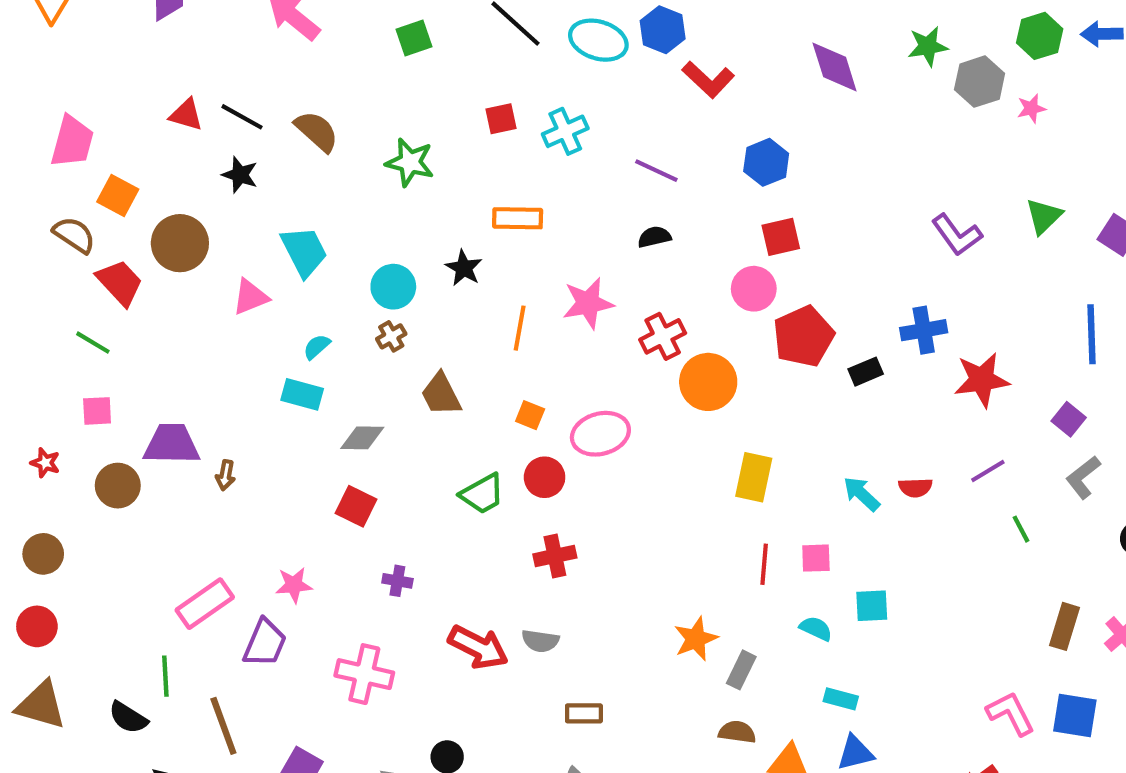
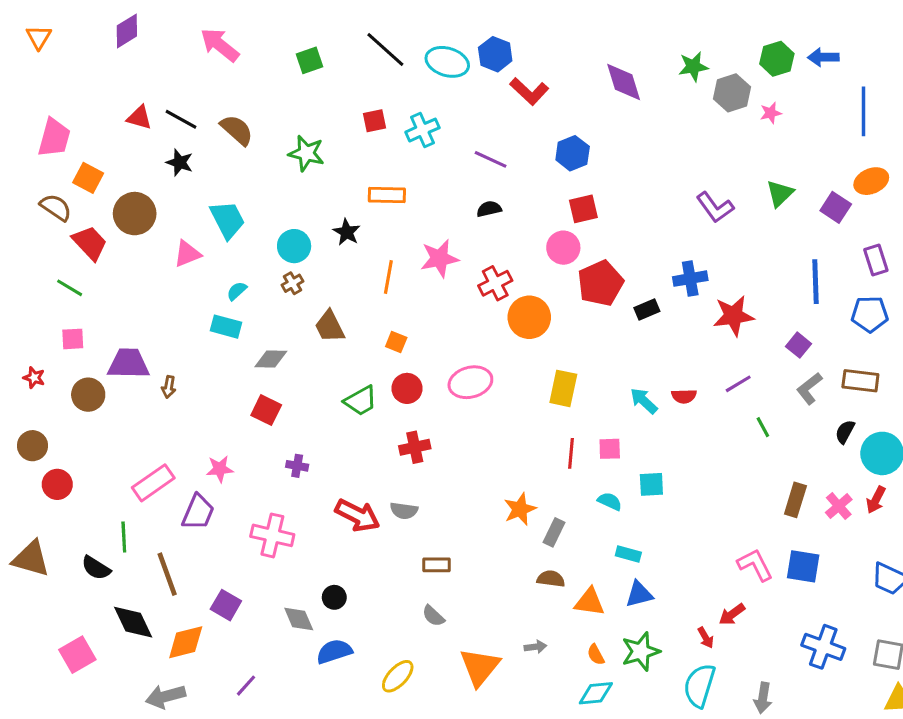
pink ellipse: (600, 434) -> (470, 382), moved
red circle: (37, 626) -> (57, 484), moved

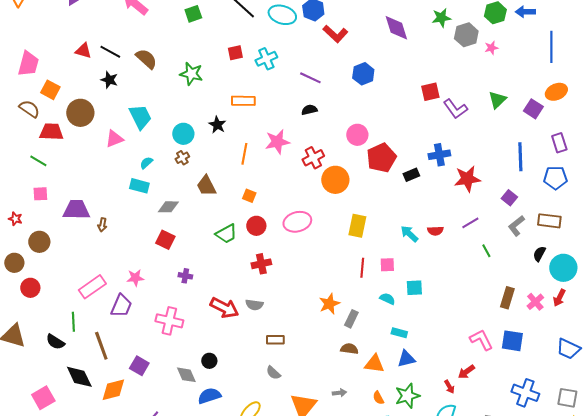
red square: (583, 209) -> (430, 92), moved
red trapezoid: (90, 243) -> (51, 132), turned -45
brown circle: (88, 395) -> (39, 242), moved

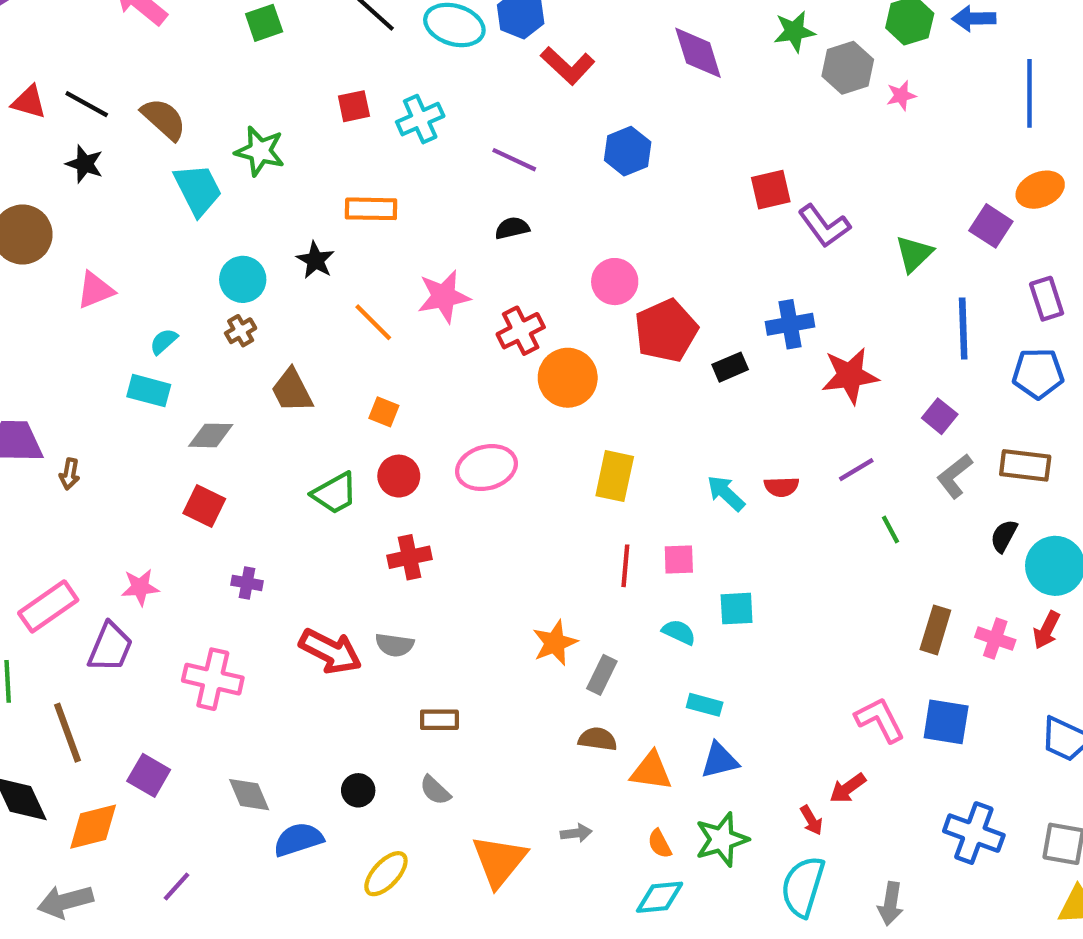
green triangle: (497, 100) -> (914, 254), moved
cyan trapezoid: (140, 117) -> (198, 190), moved
orange line: (244, 154) -> (373, 322), turned -55
pink cross: (535, 302) -> (995, 639), turned -30
black circle: (209, 361) -> (358, 790), moved

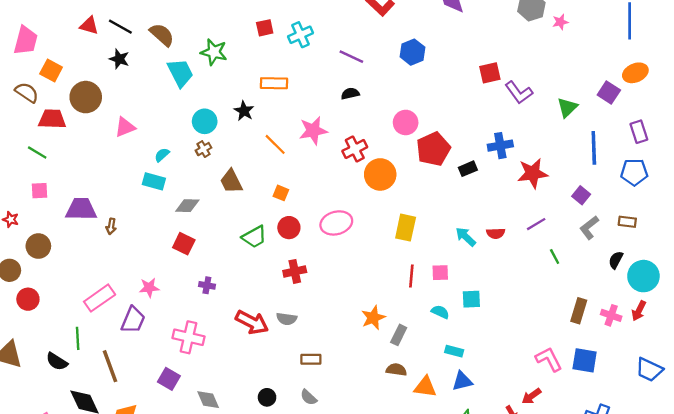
brown rectangle: (1025, 465) -> (627, 222), size x0.7
purple square: (149, 775) -> (169, 379), moved

